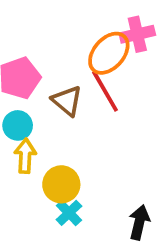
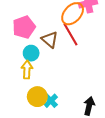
cyan circle: (18, 125) -> (31, 53), moved
yellow circle: (61, 184) -> (37, 97), moved

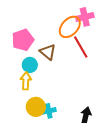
red line: (70, 34) -> (81, 47), moved
cyan cross: (51, 101) -> (49, 111), turned 32

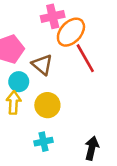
pink cross: (85, 17) -> (53, 16), moved
yellow circle: (36, 107) -> (47, 105), moved

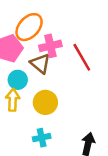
pink cross: (53, 16) -> (50, 46), moved
orange ellipse: (71, 32) -> (29, 27), moved

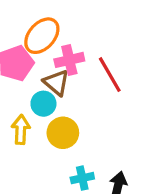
cyan circle: (18, 80) -> (43, 104), moved
cyan cross: (42, 138) -> (82, 178), moved

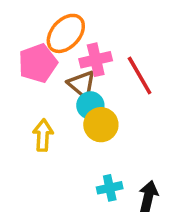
cyan circle: (43, 104) -> (90, 105), moved
yellow circle: (63, 133) -> (101, 125), moved

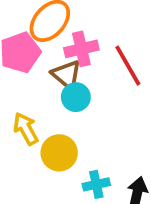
yellow circle: (101, 125) -> (59, 153), moved
yellow arrow: (43, 135) -> (26, 129), turned -32

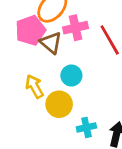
brown triangle: (67, 75) -> (51, 43), moved
cyan circle: (76, 97) -> (71, 75), moved

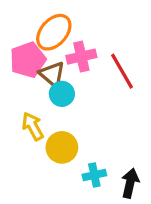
cyan circle: (71, 75) -> (62, 94), moved

